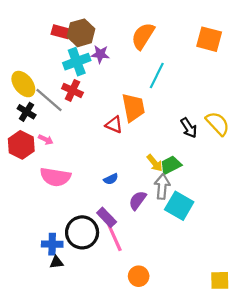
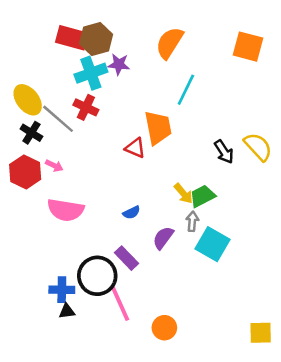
red rectangle: (61, 32) -> (72, 38), size x1.4
gray arrow: (162, 187) -> (192, 221), size x0.7
pink line: (114, 237) -> (120, 304), moved

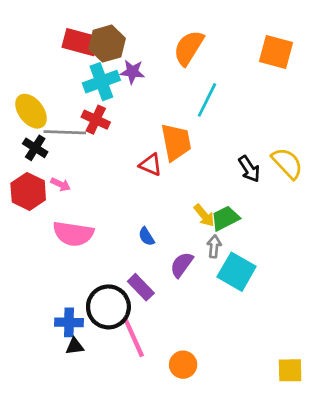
gray line: (58, 119) -> (65, 132), turned -39
blue semicircle: (131, 212) -> (146, 237), turned 84

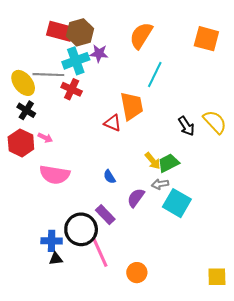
gray line: (65, 132) -> (48, 75), moved
gray arrow: (214, 246) -> (160, 184), turned -105

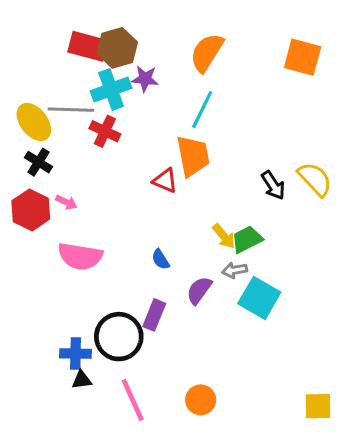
cyan line: (155, 75) -> (202, 110), moved
purple rectangle: (105, 215) -> (154, 315), turned 66
pink line: (100, 253) -> (133, 400), moved

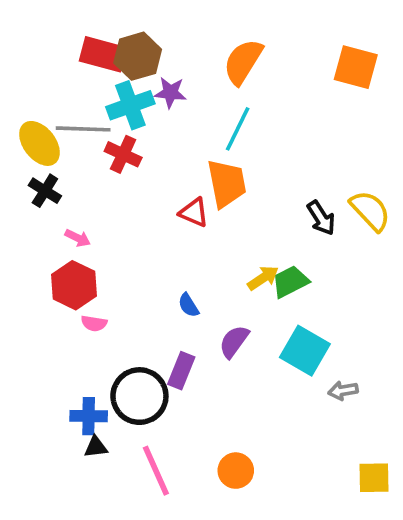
red hexagon: (31, 210) -> (74, 285), moved
yellow arrow: (224, 236) -> (263, 278), turned -84
pink semicircle: (80, 256) -> (94, 323), moved, size x0.5
gray arrow: (235, 270) -> (343, 391), moved

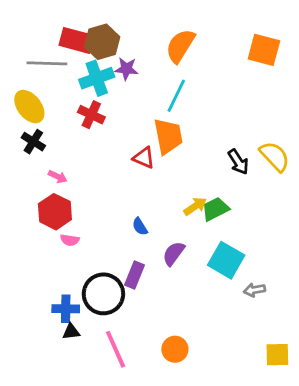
gray line: (83, 129) -> (47, 63), moved

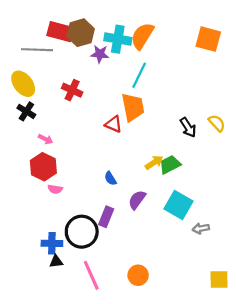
cyan cross: (97, 78) -> (118, 39), moved, turned 30
yellow semicircle: (275, 156) -> (217, 123), size x0.7

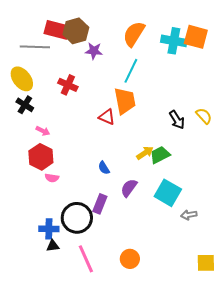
cyan cross: (118, 39) -> (174, 41), moved

